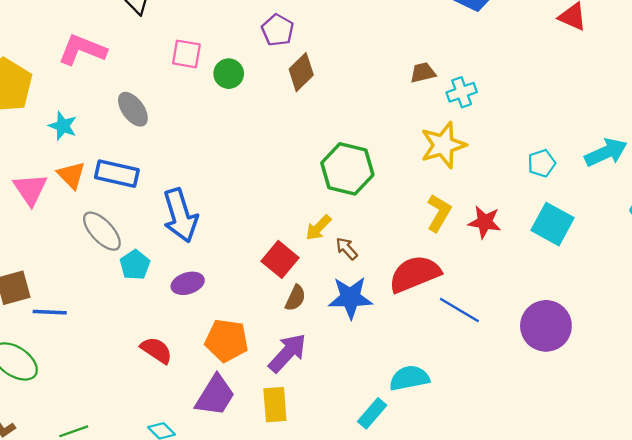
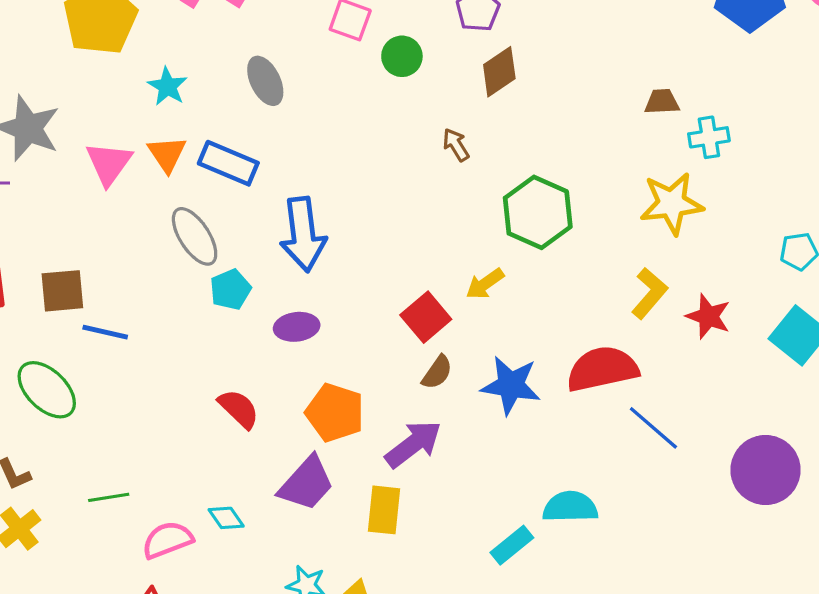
brown arrow: (347, 249) -> (456, 145), moved

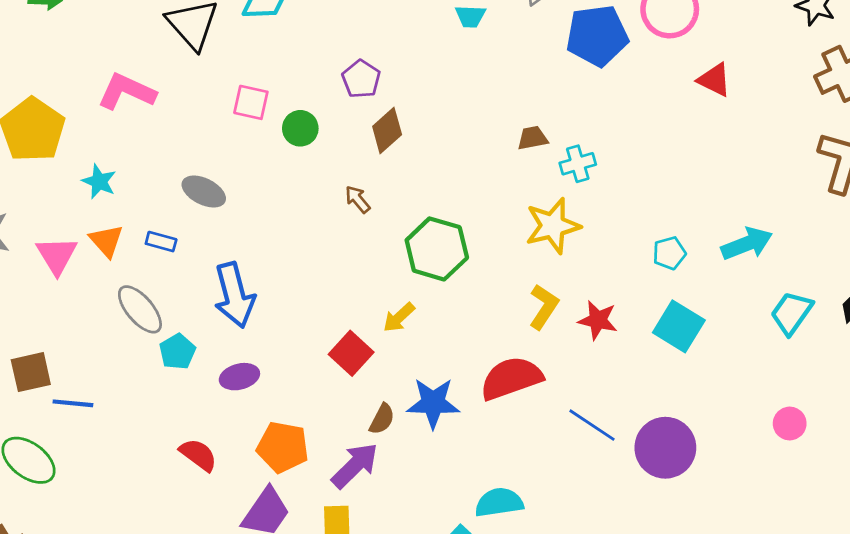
gray ellipse: (265, 81) -> (204, 192), moved, turned -30
blue rectangle: (228, 163) -> (161, 242), size x0.6
brown semicircle: (437, 372) -> (382, 419), moved
blue line: (653, 428) -> (592, 425), moved

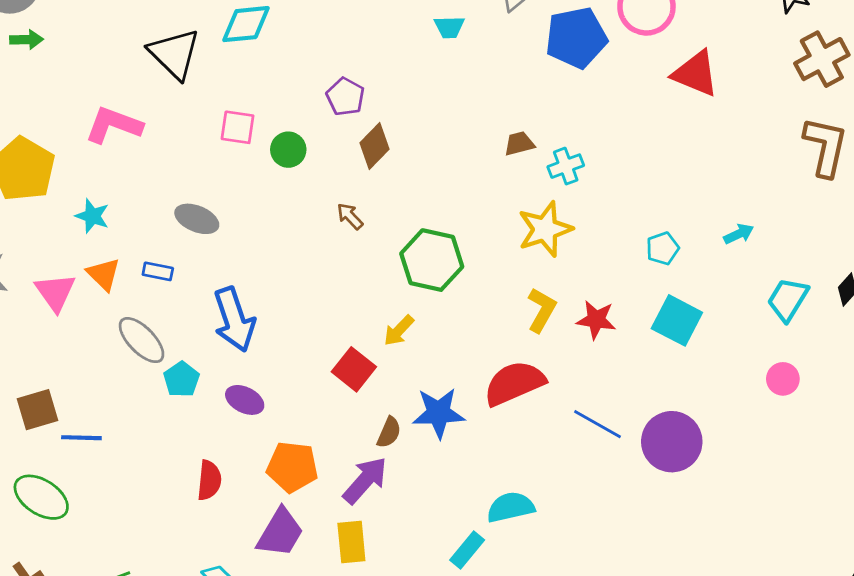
red triangle: (714, 80) -> (696, 74), size x1.4
cyan arrow: (747, 244) -> (739, 234), size x0.6
purple ellipse: (239, 377) -> (245, 400), turned 45
pink circle: (790, 424) -> (783, 379), moved
red semicircle: (198, 455) -> (209, 480), turned 63

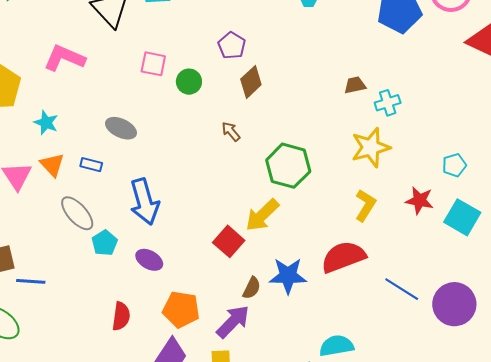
red star: (596, 320) -> (420, 200), moved
yellow arrow: (399, 331) -> (262, 215), size x1.5

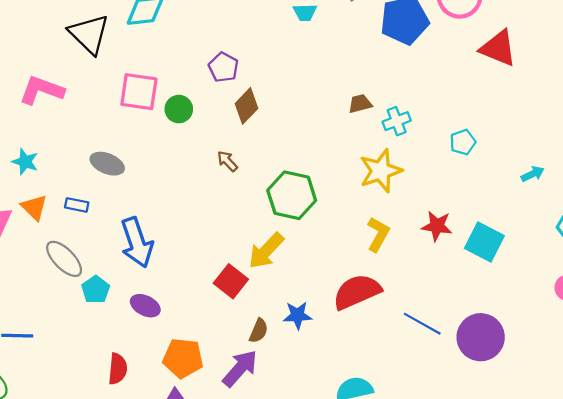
pink square: (153, 64) -> (139, 92), size x1.4
cyan pentagon: (454, 165) -> (463, 142), moved
blue star: (288, 276) -> (297, 315), size x0.7

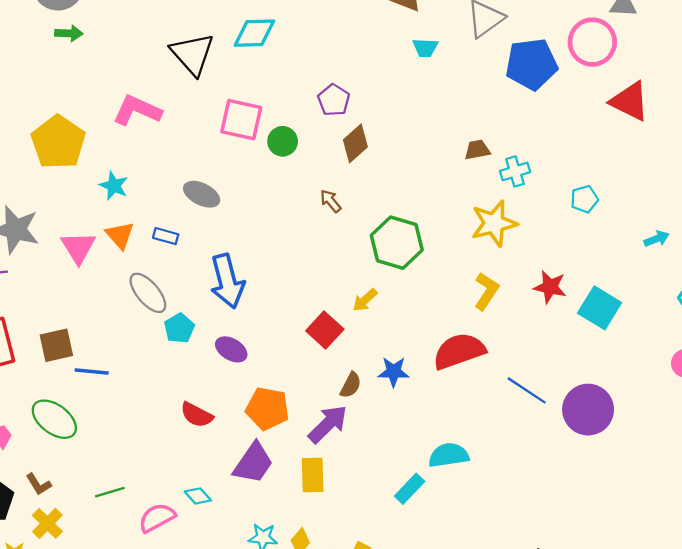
yellow arrow: (266, 251) -> (365, 300), size x0.6
red semicircle: (118, 369) -> (197, 415), turned 108

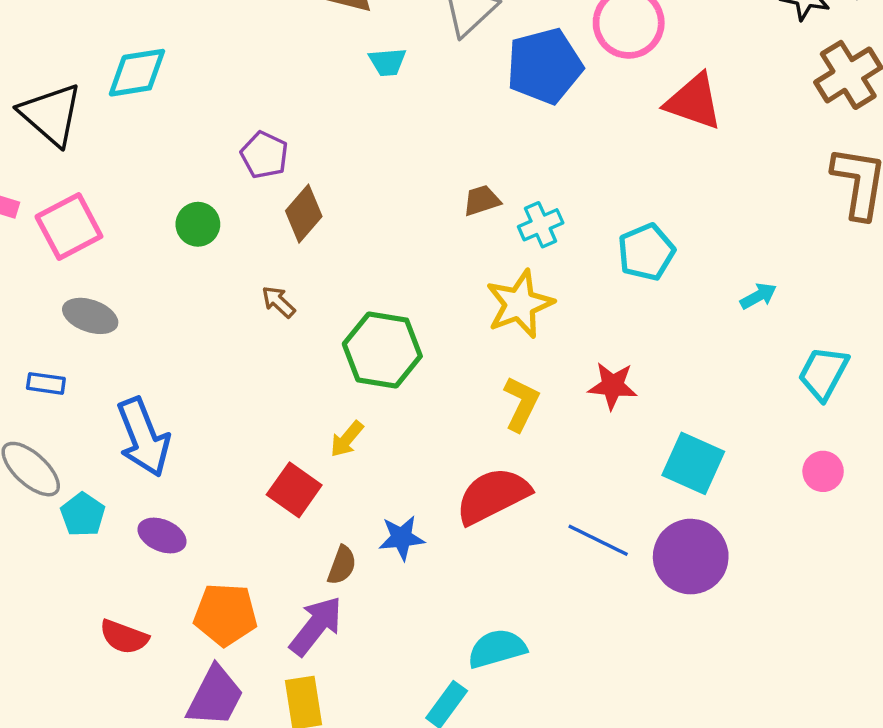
pink square: (241, 120) -> (69, 226), moved, turned -33
cyan pentagon: (584, 199) -> (646, 252), size x1.4
cyan square: (600, 308) -> (693, 463), moved

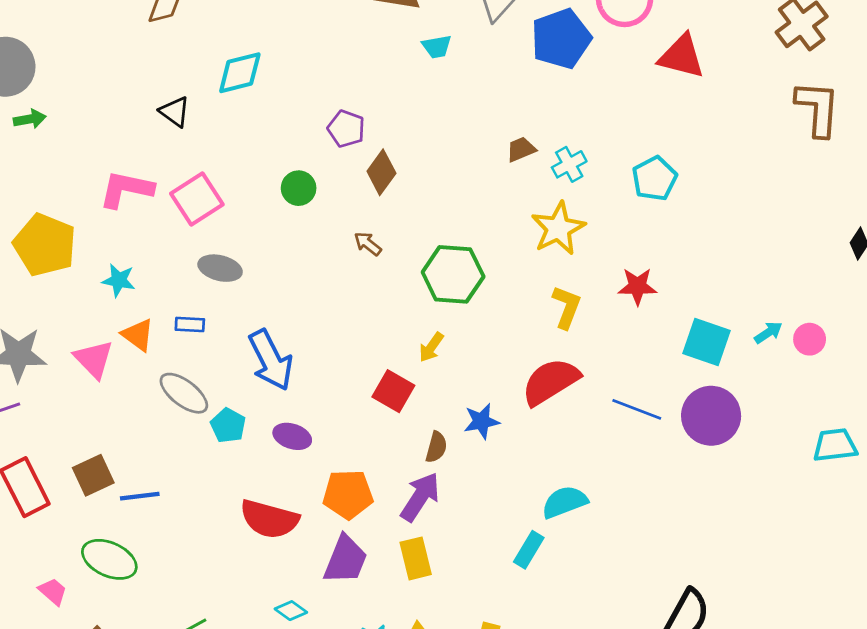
black triangle: (51, 114) -> (175, 112), size x0.6
cyan arrow: (758, 296) -> (768, 333), moved
cyan trapezoid: (823, 373) -> (835, 445), moved, turned 60
red semicircle: (124, 637) -> (269, 519), size x1.5

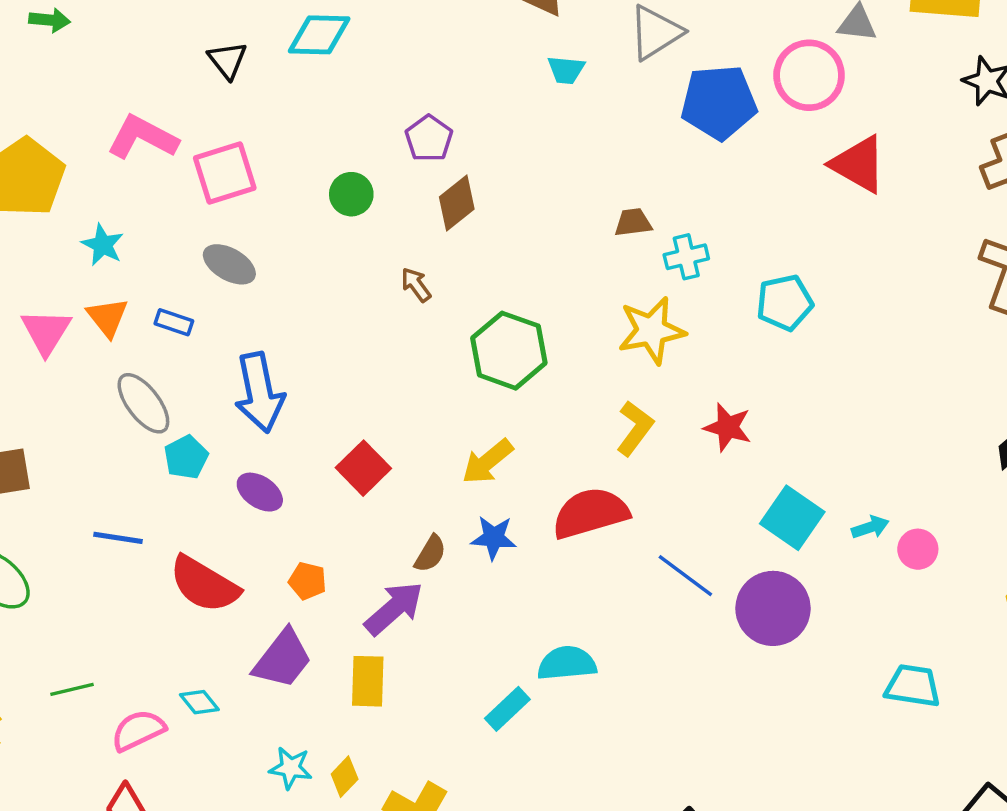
yellow arrow: (431, 347) -> (488, 462), moved, size x1.4
red square: (393, 391) -> (363, 468), moved
orange pentagon: (348, 494) -> (308, 581), size x0.6
blue line: (140, 496) -> (118, 538), moved

